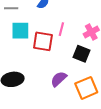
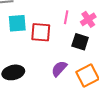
pink line: (61, 29) -> (66, 17), moved

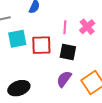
black square: (80, 42) -> (68, 52), moved

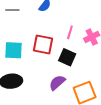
cyan square: (17, 39) -> (13, 50), moved

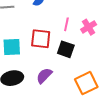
purple semicircle: (57, 83) -> (44, 76), moved

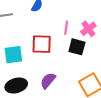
black square: (66, 49) -> (77, 47), moved

